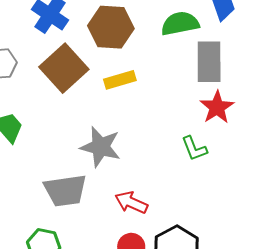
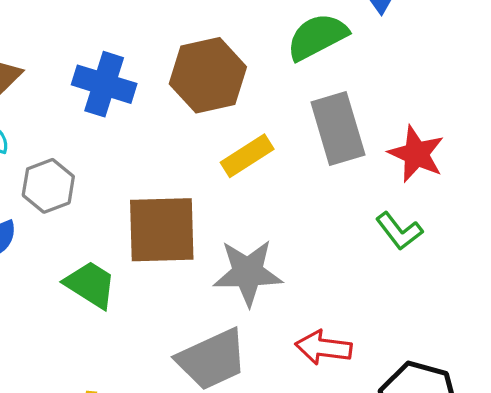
gray rectangle: (209, 62) -> (338, 129), moved
brown square: (64, 68) -> (162, 230), moved, turned -33

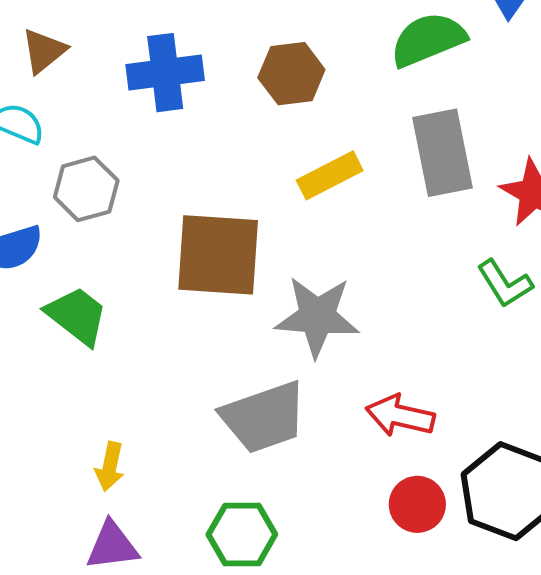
brown hexagon: (208, 75) -> (291, 74), size x0.7
blue cross: (104, 84) -> (165, 73), turned -30
green trapezoid: (90, 285) -> (77, 316), moved

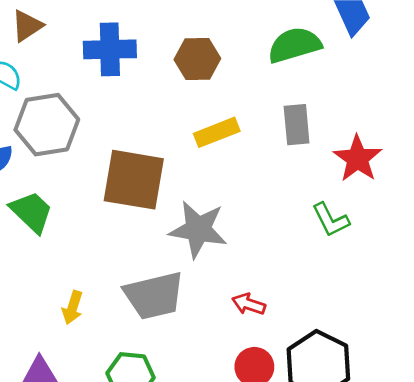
gray rectangle: (442, 153) -> (297, 125), size x0.7
gray hexagon: (86, 189) -> (47, 125), size x1.4
red arrow: (400, 416) -> (249, 304), size x0.7
yellow arrow: (110, 467) -> (73, 307), moved

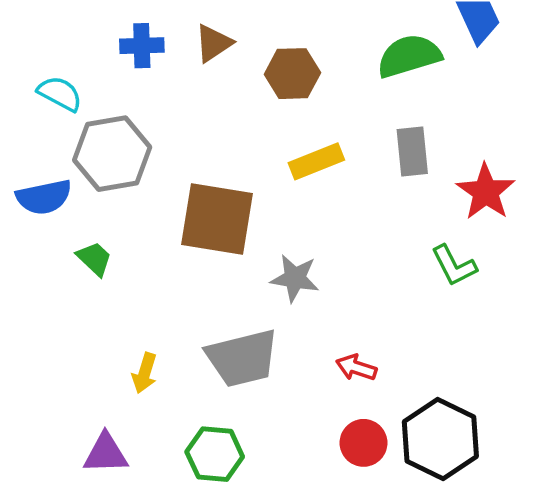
brown triangle: (27, 26) -> (213, 43), moved
blue cross: (110, 49) -> (142, 46), moved, size x0.7
green trapezoid: (31, 212) -> (94, 259), size x0.7
gray star: (198, 229) -> (295, 278), size x0.7

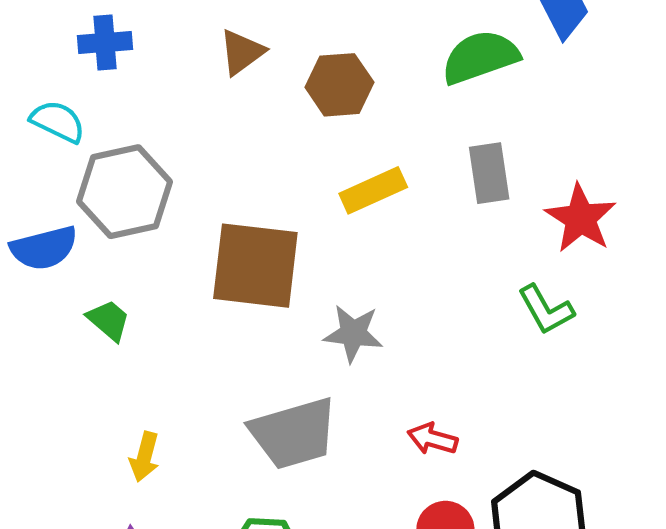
blue cross: (142, 46) -> (105, 43), moved
yellow arrow: (145, 373) -> (144, 457), moved

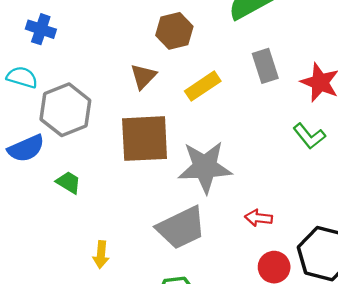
blue cross: (105, 43) -> (41, 29), turned 32
brown triangle: (242, 52) -> (143, 76), moved
gray star: (353, 333) -> (205, 167), size x1.6

